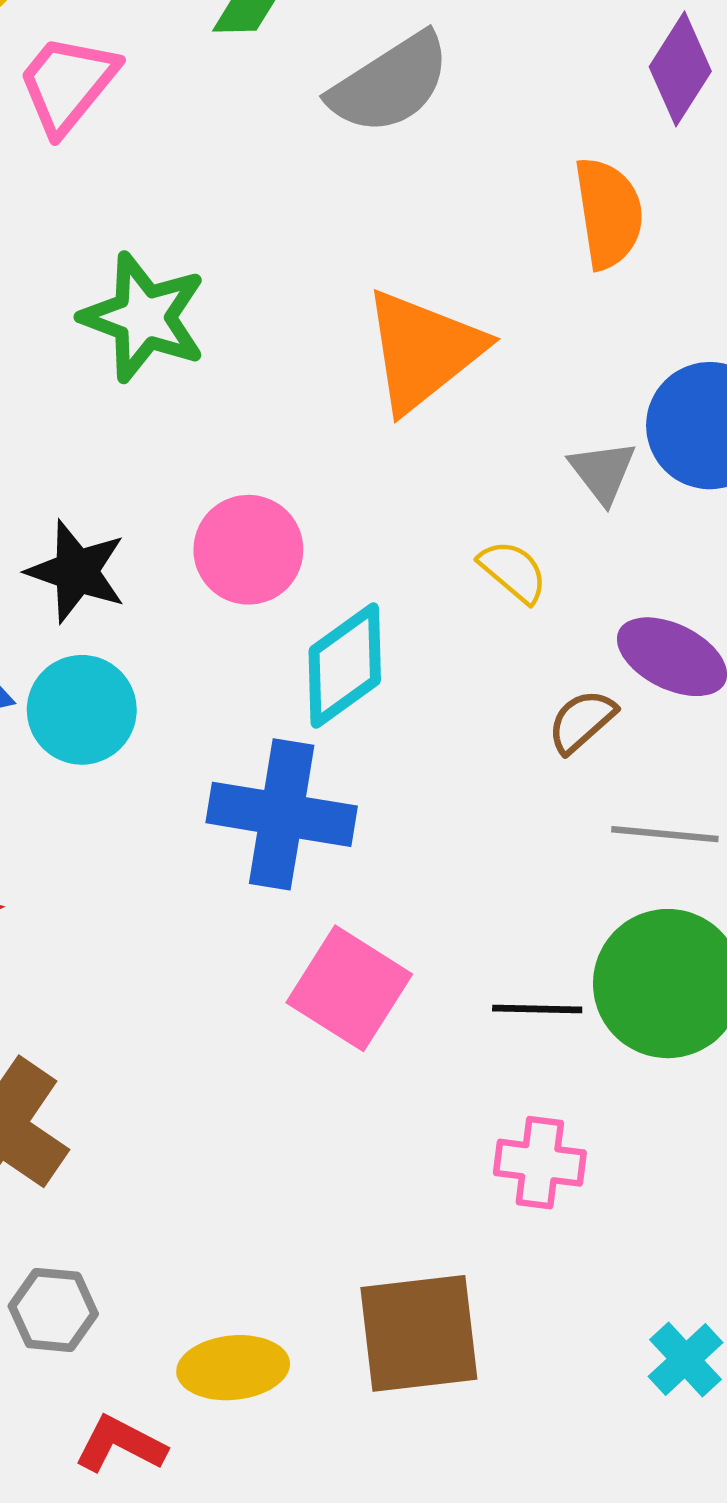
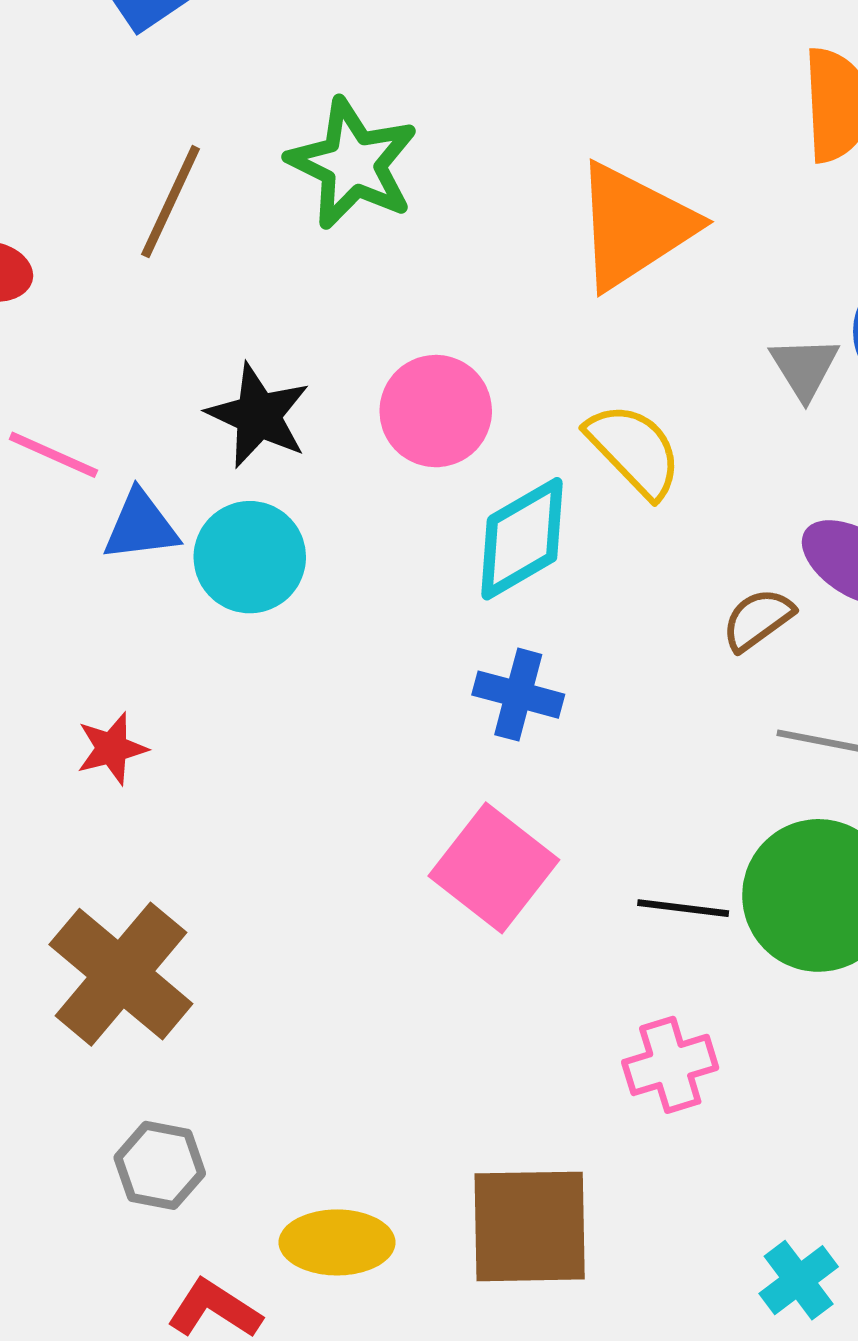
yellow semicircle: (513, 571) -> (634, 450), moved, size x1.4
blue cross: (282, 814) -> (518, 695), moved, size x0.6
pink cross: (540, 1163) -> (670, 1065), turned -30

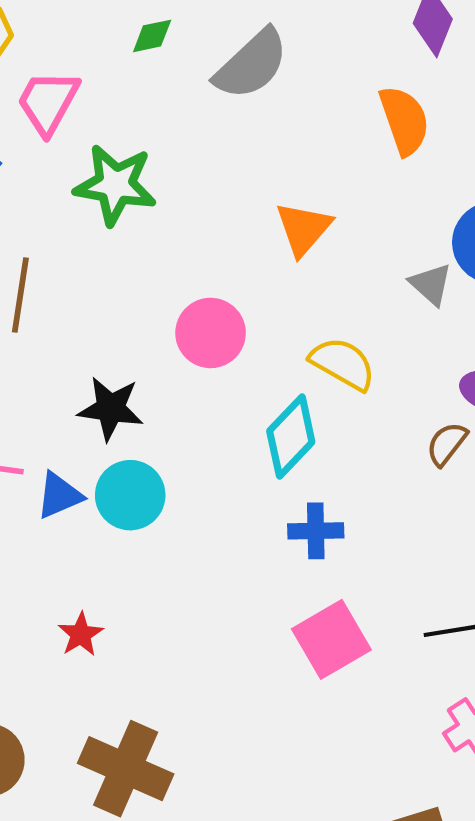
green star: (353, 164) -> (115, 185), moved
orange triangle: (634, 226) -> (303, 229), size x0.7
pink circle: (436, 411) -> (211, 333), moved
pink square: (494, 868) -> (331, 639), turned 38

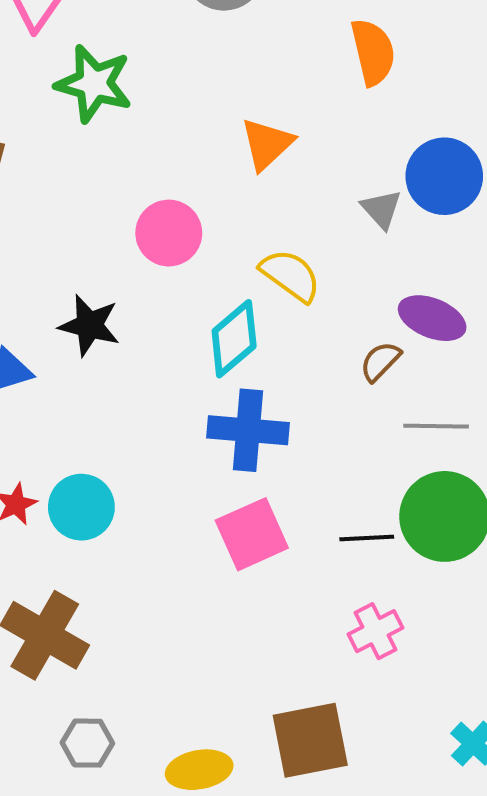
black star: (111, 408) -> (89, 325), moved
cyan circle: (130, 495) -> (81, 507), moved
blue cross: (316, 531) -> (248, 430), size x1.5

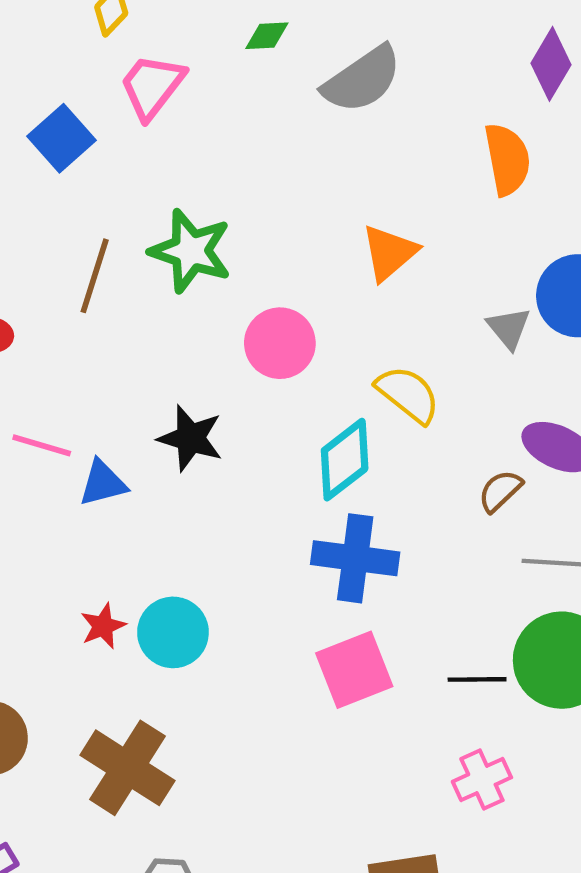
green star: (94, 84) -> (191, 251), moved

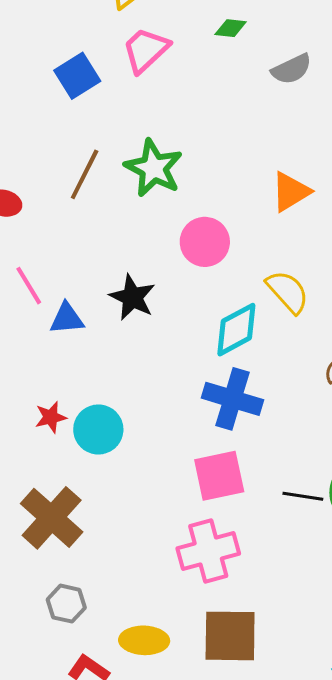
gray semicircle: (362, 79) -> (291, 69), size x0.7
pink line: (42, 445) -> (29, 286), turned 33
pink cross: (482, 779) -> (208, 551), moved, size x1.5

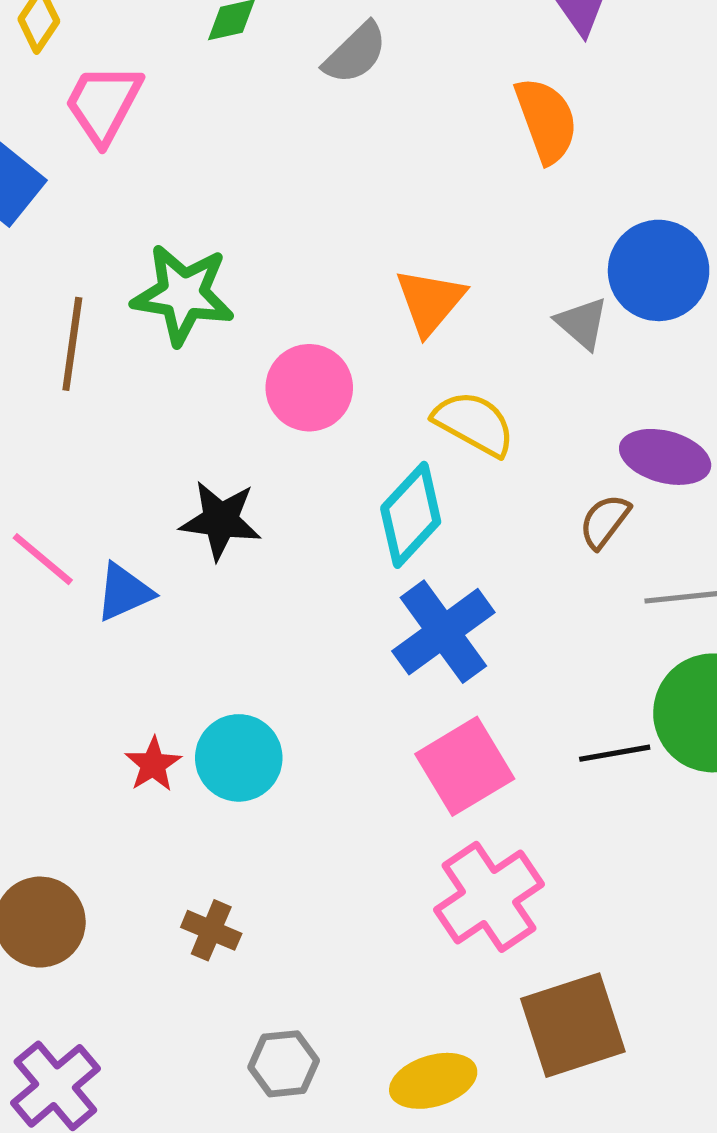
orange triangle: (291, 192) -> (430, 301), moved
blue cross: (232, 399) -> (443, 632), turned -34
brown cross: (52, 518) -> (211, 930), size x0.5

